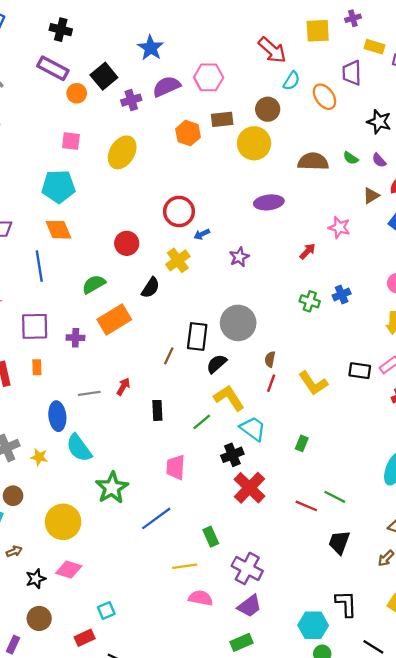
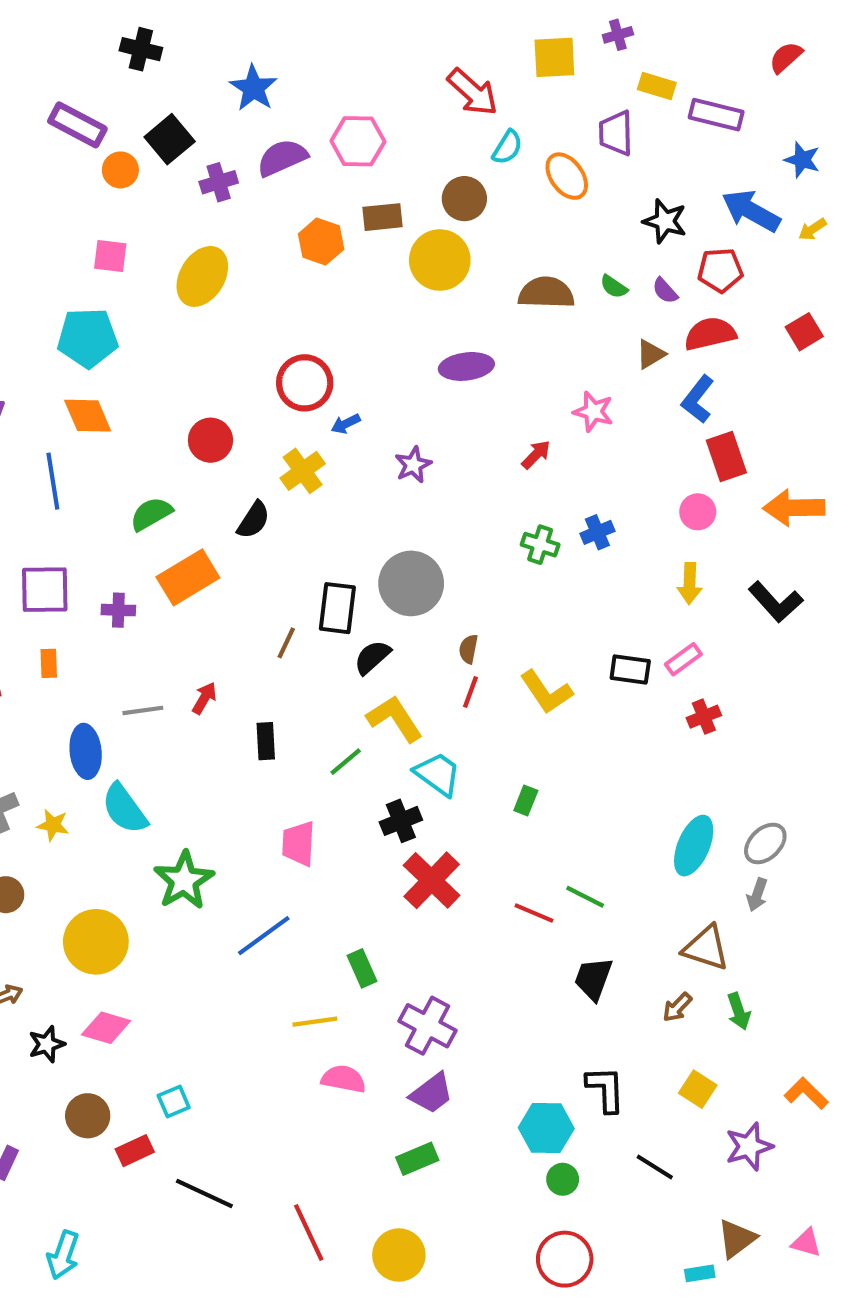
black cross: (61, 30) -> (141, 49), moved
brown circle: (39, 618) -> (88, 1116), moved

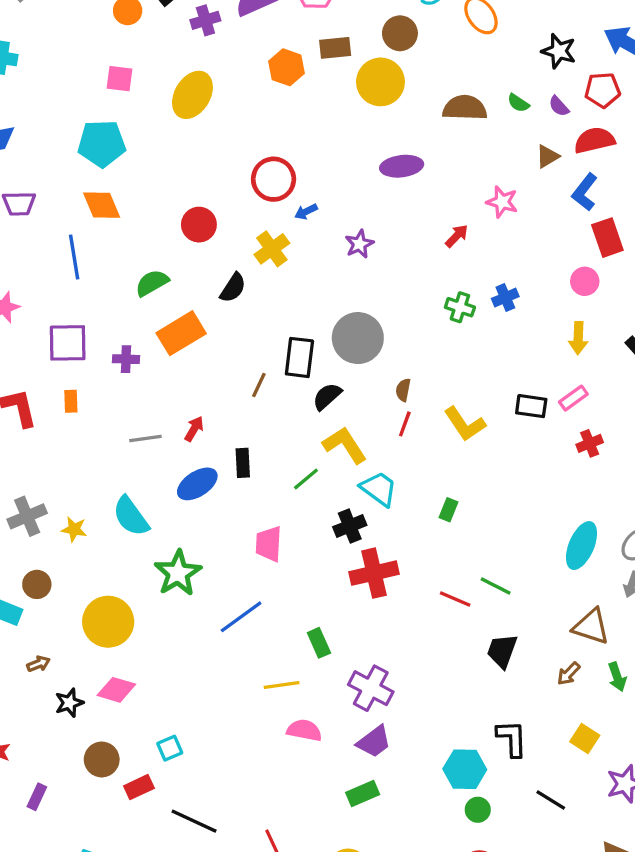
blue ellipse: (86, 751) -> (197, 484), moved, turned 63
red cross: (432, 880) -> (374, 573), turned 33

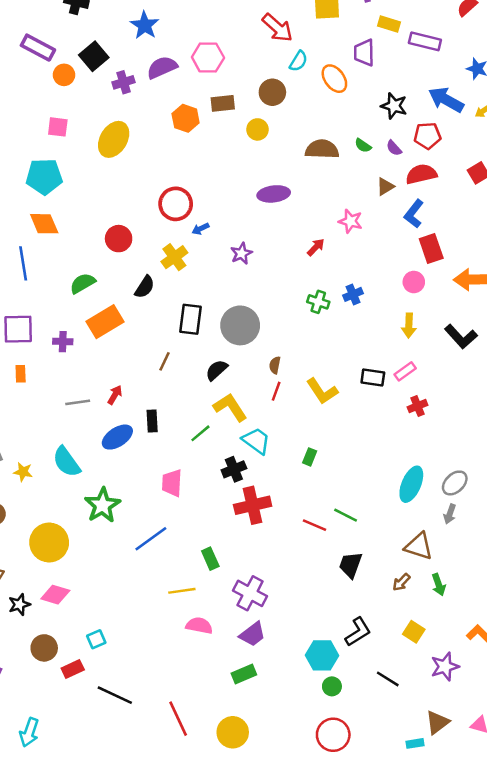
yellow circle: (380, 82) -> (258, 129), size x0.6
black rectangle: (299, 357) -> (191, 319), moved
black L-shape: (512, 738) -> (358, 632), turned 60

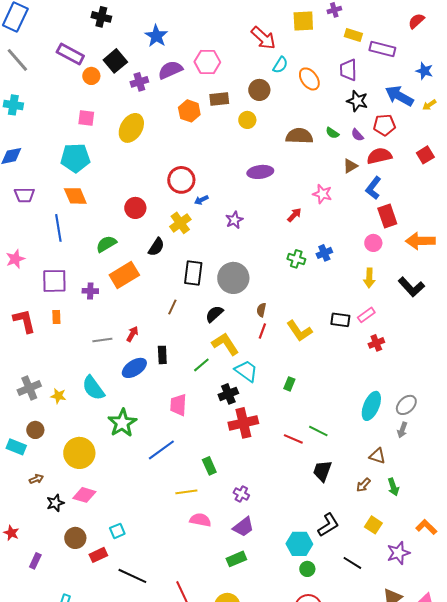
purple trapezoid: (364, 53) -> (348, 70), moved
brown triangle: (419, 546) -> (377, 456), size x0.7
purple cross: (250, 593) -> (241, 494), size x0.6

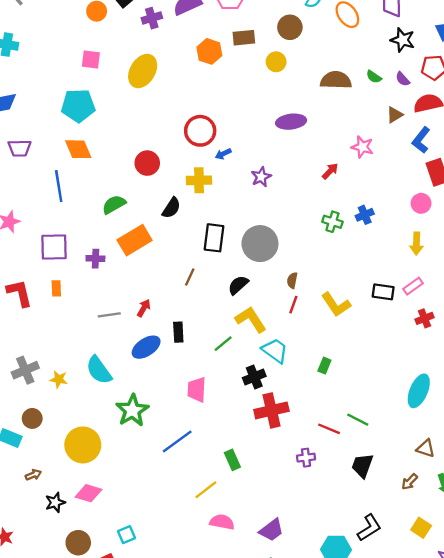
yellow cross: (180, 223) -> (199, 180), turned 35
yellow line: (186, 492) -> (206, 490), turned -30
purple cross: (241, 494) -> (306, 458), moved, turned -35

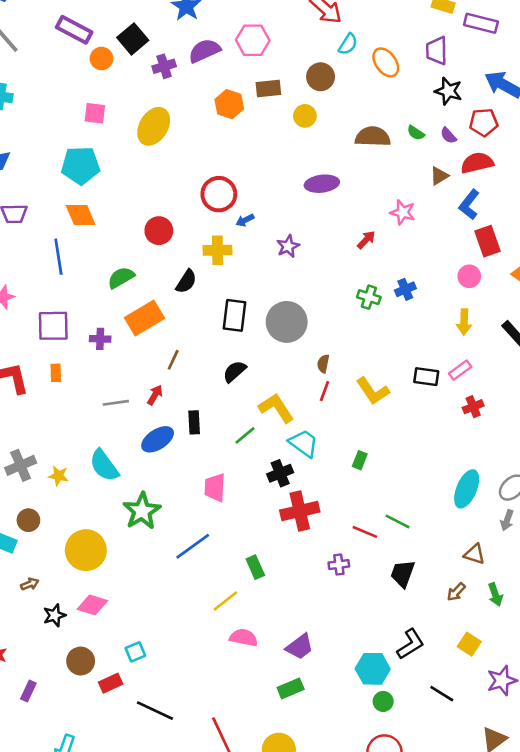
brown line: (190, 277) -> (173, 360), moved
black semicircle: (238, 285) -> (234, 371), moved

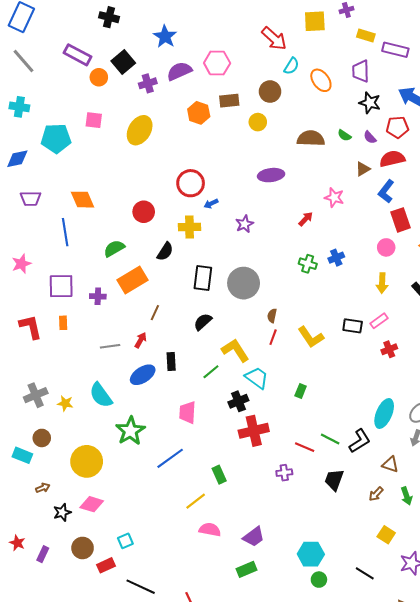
cyan pentagon: (81, 165) -> (56, 138), moved
black L-shape: (411, 644) -> (360, 441), moved
purple rectangle: (28, 691) -> (43, 554), moved

